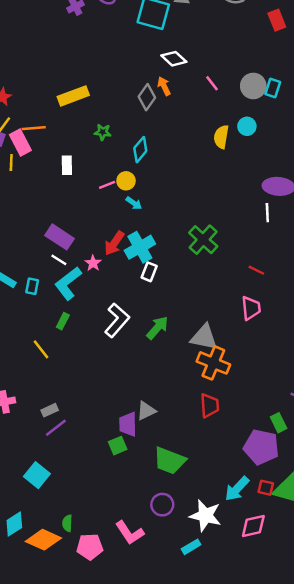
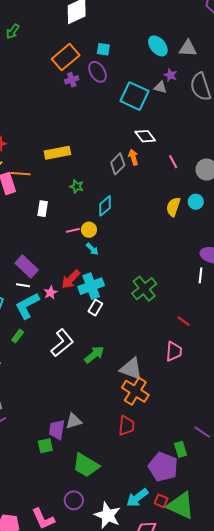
white line: (59, 260) -> (23, 285), turned -32

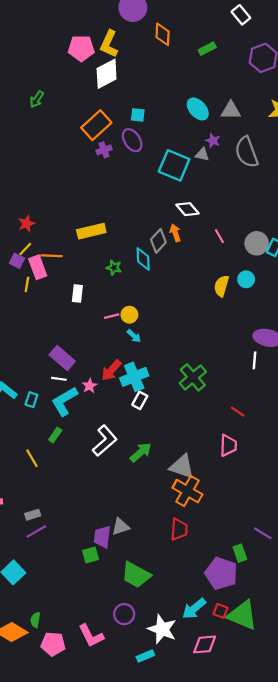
cyan diamond: (105, 206) -> (143, 259), moved, turned -50

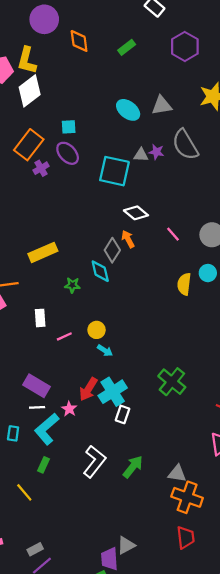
purple star: (213, 141) -> (156, 152), moved
pink line: (112, 316) -> (64, 336), moved
gray triangle: (182, 466) -> (177, 473), size x0.7

